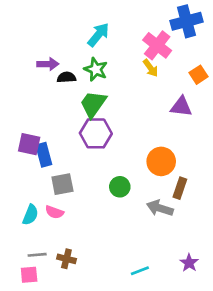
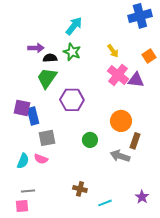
pink cross: (157, 45) -> (118, 75), moved
green trapezoid: (93, 104) -> (47, 78), moved
brown cross: (66, 259) -> (80, 189), moved

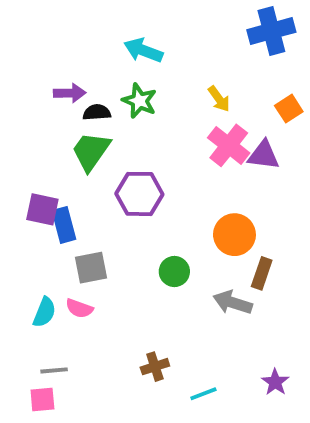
cyan arrow: (74, 26) -> (143, 50), turned -108
brown cross: (80, 189) -> (155, 367), turned -32

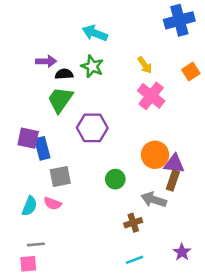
purple triangle: (264, 155) -> (174, 164), moved
brown cross: (155, 367) -> (133, 223), moved

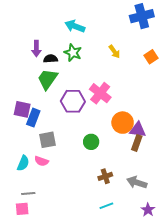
purple arrow: (46, 61) -> (36, 49), turned 91
pink cross: (151, 96) -> (100, 93), moved
blue rectangle: (42, 148) -> (33, 118), turned 36
gray arrow: (154, 200) -> (137, 182), moved
purple star: (182, 252) -> (148, 210), moved

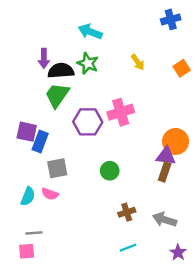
blue cross: (142, 16) -> (171, 19), size x0.7
black semicircle: (51, 59) -> (61, 71), size x1.5
pink cross: (100, 93) -> (121, 112), turned 35
orange circle: (123, 123) -> (176, 141), moved

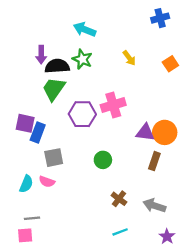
purple triangle: (166, 156) -> (145, 132), moved
brown cross: (127, 212) -> (119, 199), turned -35

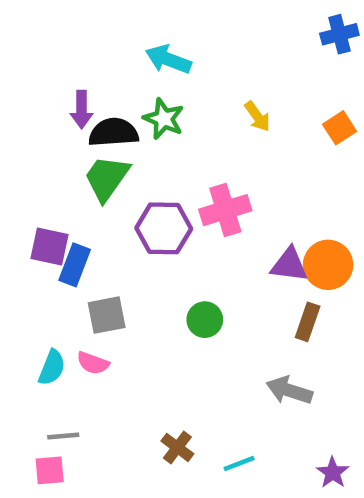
blue cross: (160, 18) -> (339, 34), moved
brown cross: (119, 199) -> (177, 447), moved
gray arrow: (154, 206) -> (289, 390), moved

